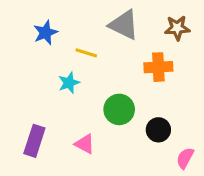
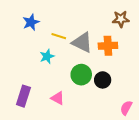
gray triangle: (124, 25) -> (82, 43), moved
black circle: (158, 130) -> (103, 80), moved

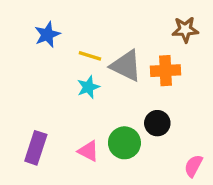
cyan star: (47, 56) -> (88, 87), moved
green circle: (81, 75) -> (124, 143), moved

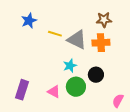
brown star: (185, 30) -> (104, 20), moved
cyan star: (88, 87) -> (70, 66), moved

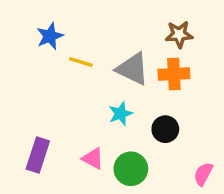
yellow line: (55, 34) -> (81, 62), moved
green circle: (76, 87) -> (131, 169), moved

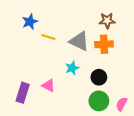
pink triangle: (93, 158) -> (48, 85), moved
green circle: (131, 169) -> (99, 101), moved

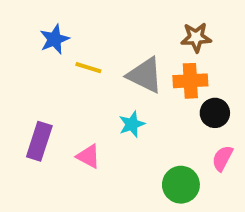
black circle: (99, 77) -> (215, 113), moved
purple rectangle: (23, 93) -> (39, 141), moved
pink semicircle: (122, 104) -> (222, 158), moved

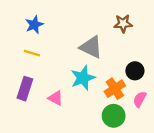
yellow line: (88, 68) -> (32, 53), moved
orange cross: (190, 81) -> (115, 89), moved, turned -30
cyan star: (132, 124) -> (83, 78), size x1.5

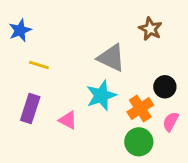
brown star: (123, 23) -> (150, 29), turned 30
blue star: (34, 25) -> (20, 30), moved

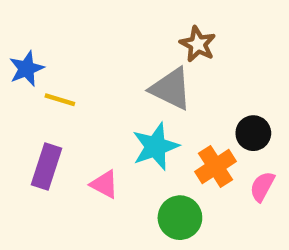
brown star: (150, 29) -> (198, 44), moved
blue star: (20, 30) -> (27, 69), moved
green circle: (139, 142) -> (180, 218), moved

